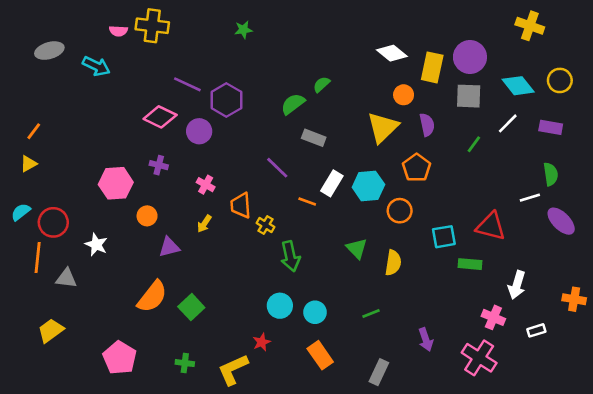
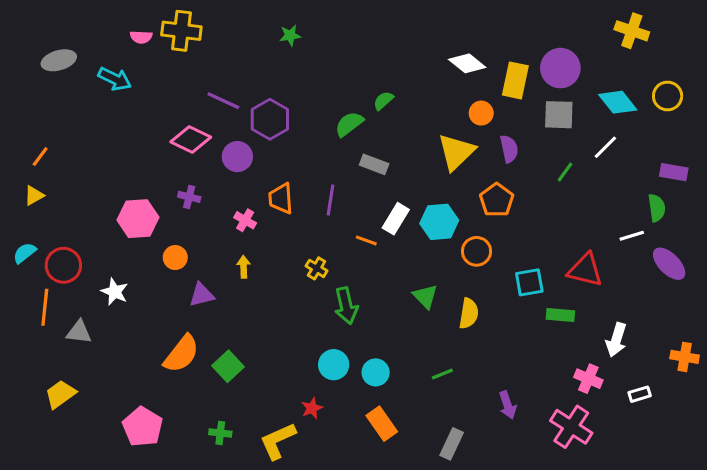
purple rectangle: (551, 127) -> (674, 172), moved
purple line: (277, 168) -> (331, 200), turned 55
orange trapezoid: (241, 205) -> (281, 199), moved
yellow arrow: (204, 224) -> (244, 267), turned 144

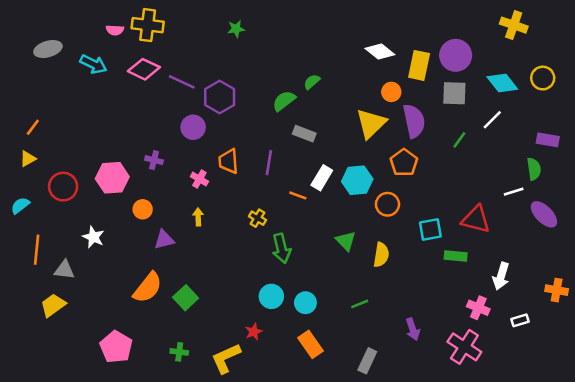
pink diamond: (191, 139) -> (144, 69), moved
purple semicircle: (509, 149) -> (414, 121), size x1.5
red circle: (63, 265) -> (63, 187), moved
yellow trapezoid: (60, 394) -> (53, 305), moved

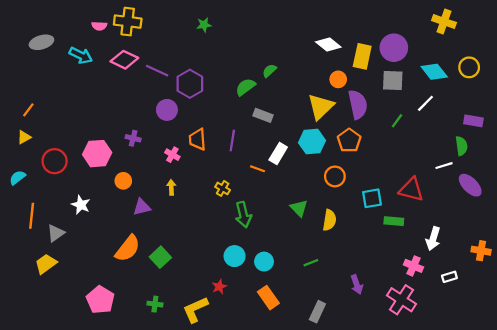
cyan hexagon: (357, 180) -> (312, 142), moved
gray triangle: (64, 270) -> (56, 233), turned -42

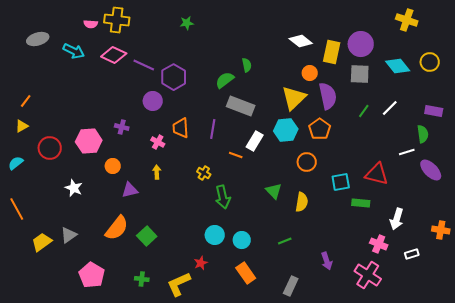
green semicircle: (269, 71) -> (247, 65), turned 120
white line: (425, 103) -> (390, 108), moved
gray rectangle: (263, 115) -> (241, 106), size x1.5
orange line: (32, 216) -> (17, 209), moved, turned -35
gray triangle: (56, 233) -> (69, 235), moved

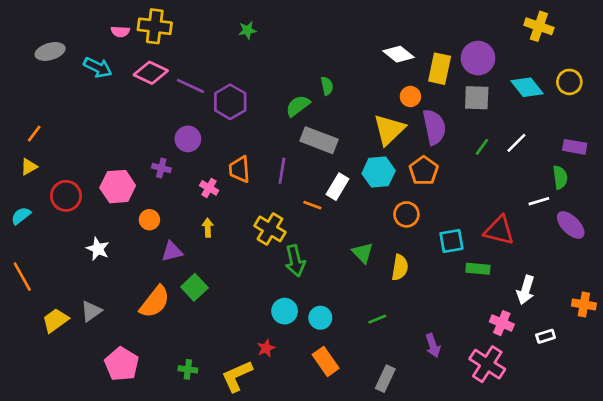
purple circle: (153, 101) -> (188, 139), moved
yellow cross: (204, 173) -> (270, 229), size x1.6
green square: (147, 236) -> (194, 287), moved

